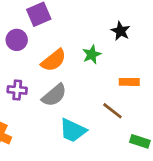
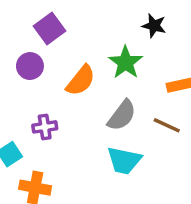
green star: (92, 54) -> (126, 62), size x1.4
gray semicircle: (54, 95) -> (122, 115), moved

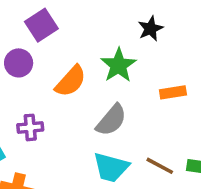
black star: (154, 26) -> (150, 29), turned 30
brown line: (167, 125) -> (160, 166), moved

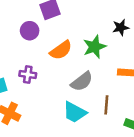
brown line: (160, 166) -> (106, 105), moved, turned 54

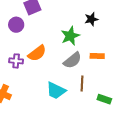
orange semicircle: (61, 50) -> (37, 53), moved
gray semicircle: (82, 82) -> (73, 60), moved

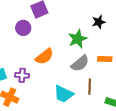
purple cross: (16, 61) -> (22, 75), moved

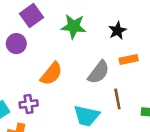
black star: (99, 22) -> (117, 31), moved
green star: (78, 39) -> (74, 26), moved, turned -30

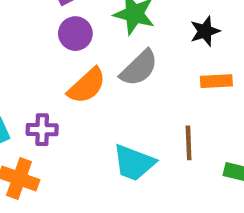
purple circle: (16, 44) -> (75, 34), moved
gray semicircle: (99, 72) -> (139, 68), moved

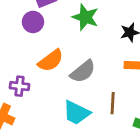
purple circle: (75, 34) -> (33, 22), moved
gray semicircle: (139, 68) -> (83, 71), moved

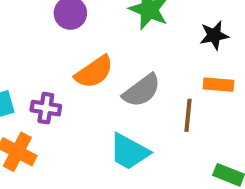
brown line: (113, 103) -> (188, 115), moved

